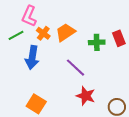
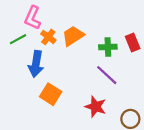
purple line: (76, 68) -> (107, 75), moved
orange square: (36, 104) -> (51, 94), moved

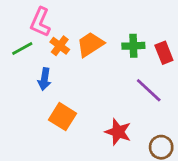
green cross: (108, 47) -> (133, 46), moved
blue arrow: (36, 64) -> (44, 79), size x0.7
purple line: (107, 75) -> (149, 90), moved

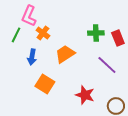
orange trapezoid: (90, 44) -> (65, 54), moved
green line: (22, 49) -> (16, 35), turned -35

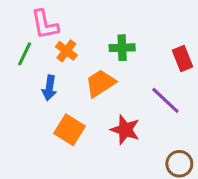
pink L-shape: (29, 16) -> (45, 24), turned -35
green cross: (96, 33) -> (122, 48), moved
red star: (85, 95) -> (125, 130), moved

